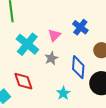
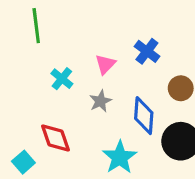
cyan cross: (27, 44) -> (62, 79), size x0.6
cyan star: (63, 93) -> (120, 157), size x1.5

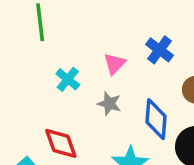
gray star: (100, 101) -> (109, 104), turned -30

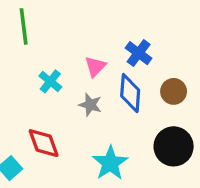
blue diamond: (156, 119) -> (130, 93), moved

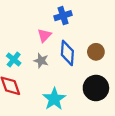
blue cross: (139, 53) -> (63, 16), moved, turned 35
cyan cross: (50, 81) -> (14, 59), moved

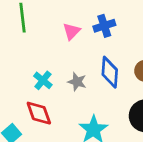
pink triangle: (44, 35) -> (72, 31), moved

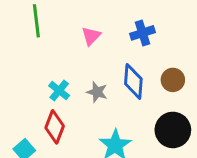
blue cross: (104, 26) -> (143, 33), moved
red diamond: (39, 113) -> (55, 127), turned 40

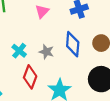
red diamond: (55, 127) -> (30, 77), moved

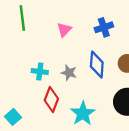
cyan cross: (19, 51) -> (40, 72), turned -32

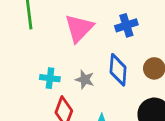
pink triangle: (64, 30) -> (79, 28), size x1.6

